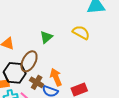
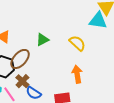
orange arrow: (56, 77) -> (77, 74), moved

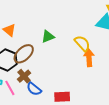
orange arrow: (77, 74) -> (89, 58), moved

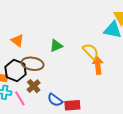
brown ellipse: (24, 54) -> (33, 64), turned 55
blue semicircle: (34, 89) -> (55, 100), moved

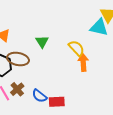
green triangle: (56, 46) -> (42, 42), turned -40
brown cross: (34, 86) -> (17, 89), moved

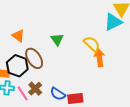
cyan triangle: (99, 27) -> (113, 22), turned -36
brown ellipse: (18, 59) -> (34, 58), turned 50

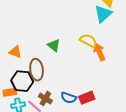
brown ellipse: (34, 58) -> (37, 70), turned 40

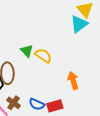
yellow semicircle: (88, 41) -> (43, 56), moved
orange arrow: (99, 52) -> (73, 81), moved

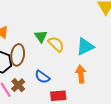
cyan triangle: (79, 24) -> (85, 46), moved
blue semicircle: (37, 104) -> (42, 77), moved

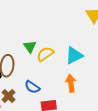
yellow semicircle: (56, 44) -> (45, 54), turned -78

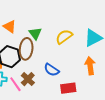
green triangle: (30, 47) -> (35, 34), moved

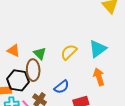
blue semicircle: (52, 70) -> (62, 87), turned -63

